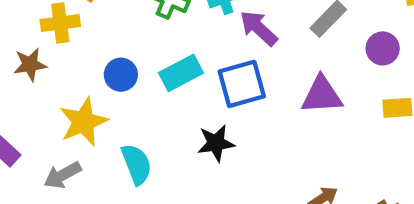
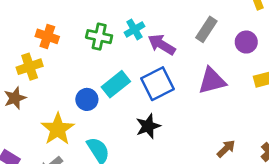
blue circle: (121, 75) -> (87, 99), moved

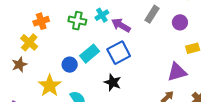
orange cross: (47, 36) -> (41, 21), turned -35
yellow cross: (30, 67) -> (29, 42), turned -30
purple triangle: (212, 81) -> (177, 72), moved
black star: (148, 126) -> (113, 82), turned -30

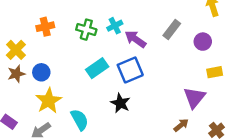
yellow cross: (29, 42) -> (16, 50), moved
blue circle: (70, 65) -> (41, 72), moved
purple triangle: (177, 72) -> (194, 98), turned -40

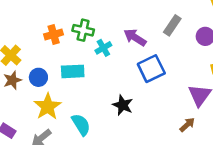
cyan cross: (115, 26) -> (103, 48), moved
orange cross: (45, 27) -> (54, 34), moved
cyan rectangle: (97, 68) -> (73, 71), moved, turned 35
blue square: (130, 70) -> (151, 69), moved

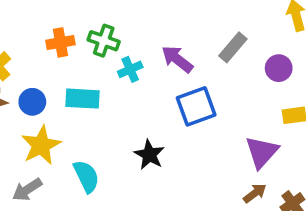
brown arrow: (187, 125) -> (255, 193), moved

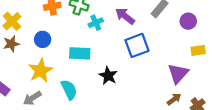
cyan rectangle: (82, 99) -> (80, 53), moved
blue circle: (32, 102) -> (43, 39), moved

